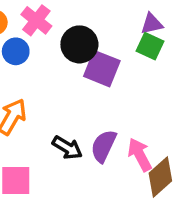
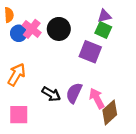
pink cross: (36, 20) -> (32, 29), moved
purple square: (102, 69) -> (90, 52), moved

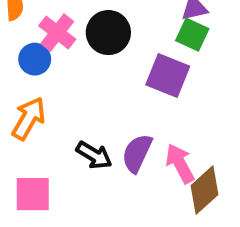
blue circle: (19, 33) -> (35, 59), moved

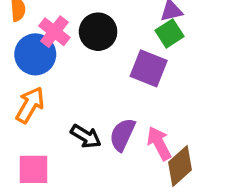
green square: (192, 35) -> (169, 33), turned 32
blue circle: (35, 59) -> (35, 54), size x1.5

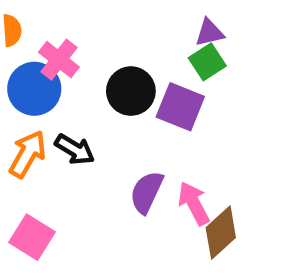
black circle: (98, 32) -> (131, 91), moved
black arrow: (86, 136) -> (75, 149), moved
pink square: (34, 169) -> (32, 237), turned 32

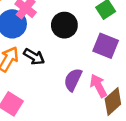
purple square: (180, 107) -> (106, 46), moved

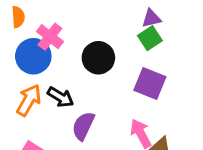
purple semicircle: (73, 80) -> (83, 126), moved

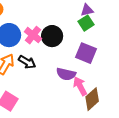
pink cross: (50, 37) -> (33, 35), moved
purple semicircle: (83, 126) -> (66, 74), moved, turned -102

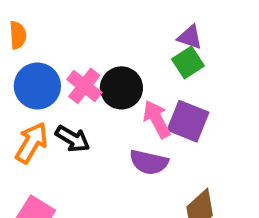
purple triangle: (87, 10) -> (190, 37), turned 32
pink arrow: (80, 86) -> (157, 119), moved

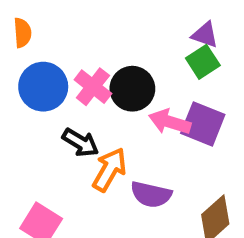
pink arrow: (157, 119) -> (170, 122), turned -45
orange arrow: (32, 143) -> (110, 170), moved
purple semicircle: (149, 162) -> (151, 194), moved

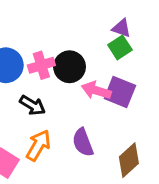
pink cross: (93, 87) -> (41, 65), turned 35
orange arrow: (110, 170) -> (38, 145), moved
purple semicircle: (151, 194) -> (83, 142), turned 56

